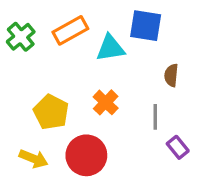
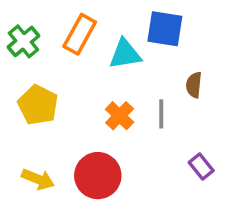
orange rectangle: (70, 30) -> (80, 34), turned -32
yellow pentagon: (51, 112) -> (38, 105), moved
gray line: (155, 117) -> (161, 114), moved

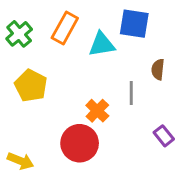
orange cross: (120, 116) -> (97, 111), moved
yellow arrow: (38, 179) -> (21, 161), moved

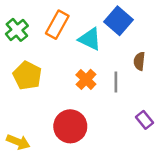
blue square: (134, 24) -> (118, 21), turned 32
cyan triangle: (102, 44) -> (90, 39), turned 35
orange cross: (97, 111) -> (86, 79), moved

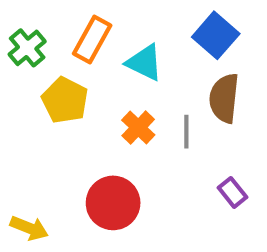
blue square: (118, 21) -> (216, 35), moved
brown semicircle: (139, 61) -> (224, 98), size x1.6
yellow pentagon: (27, 76) -> (65, 100), moved

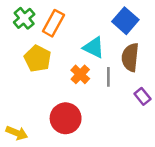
green cross: (27, 48) -> (24, 18), moved
cyan triangle: (144, 63) -> (94, 48), moved
purple rectangle: (233, 192) -> (142, 96), moved

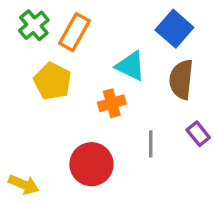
orange cross: (80, 74) -> (112, 103), turned 30
gray line: (108, 77) -> (151, 144), moved

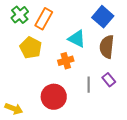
purple rectangle: (198, 134) -> (109, 80), moved

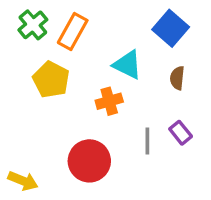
brown semicircle: (107, 47) -> (177, 78), size x0.6

